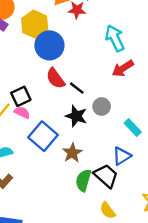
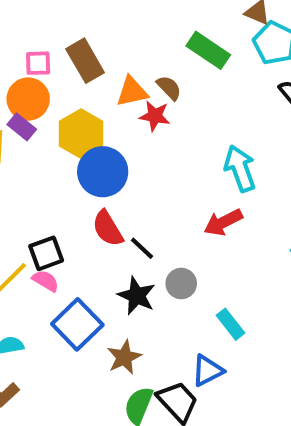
cyan arrow: (115, 38) -> (240, 168), moved

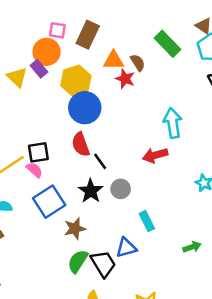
brown rectangle: (85, 61) -> (88, 35), turned 44

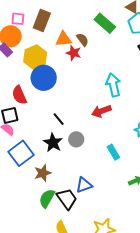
red semicircle: (81, 144) -> (19, 95), moved
cyan rectangle: (147, 221) -> (113, 152), moved

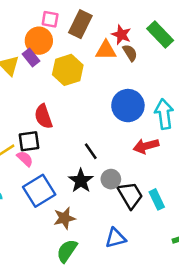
red star: (74, 53) -> (121, 35), moved
blue circle: (44, 78) -> (128, 106), moved
black trapezoid: (67, 199) -> (130, 195), moved

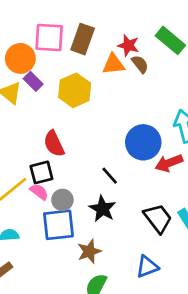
pink square: (50, 19) -> (49, 37), size x1.6
orange circle: (39, 41) -> (20, 58), moved
blue circle: (128, 106) -> (143, 142), moved
gray circle: (111, 179) -> (62, 200), moved
blue square: (39, 191) -> (58, 225), turned 32

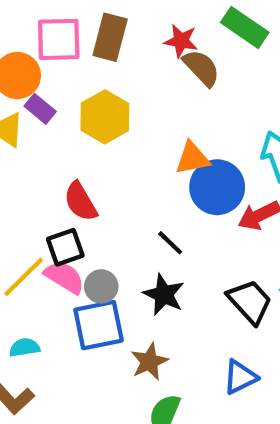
orange triangle: (113, 64) -> (192, 158), moved
brown semicircle: (140, 64) -> (201, 68), size x1.4
pink semicircle: (39, 192) -> (64, 277), size x1.4

